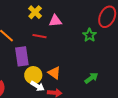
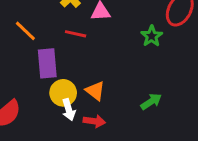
white arrow: (37, 86) -> (69, 110), turned 40

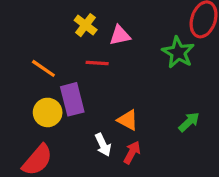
green star: (152, 36) -> (178, 52), size x1.4
yellow circle: (63, 93) -> (48, 112), moved
red arrow: (94, 121) -> (132, 152), turned -60

